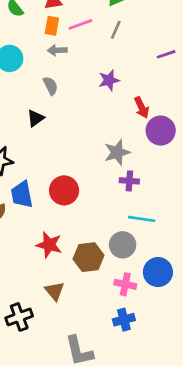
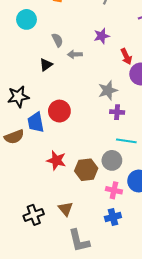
gray arrow: (57, 50) -> (75, 54), moved
red circle: (64, 190) -> (59, 111), moved
brown triangle: (55, 291) -> (66, 209), moved

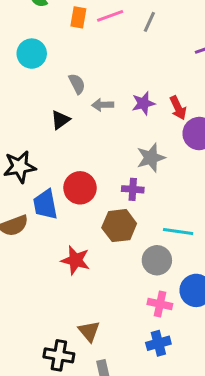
purple star: (102, 36) -> (143, 103), moved
purple cross: (117, 112) -> (133, 189), moved
brown hexagon: (86, 170) -> (119, 226), moved
black cross: (34, 215) -> (59, 355), moved, turned 30

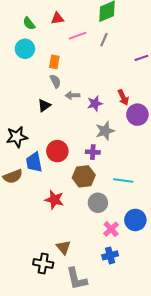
orange rectangle: (78, 17) -> (54, 62), moved
cyan circle: (32, 54) -> (25, 49), moved
purple star: (143, 103) -> (95, 103), moved
gray circle: (157, 260) -> (98, 203), moved
pink cross: (160, 304) -> (111, 229), turned 35

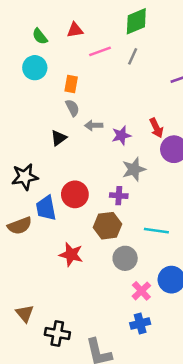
brown triangle: (63, 247) -> (25, 313), moved

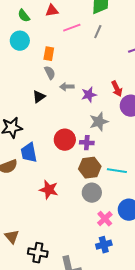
red circle: (75, 194) -> (65, 140), moved
brown hexagon: (107, 226) -> (90, 168), moved

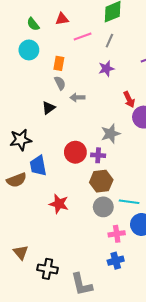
purple star: (89, 95) -> (106, 69), moved
cyan line: (117, 171) -> (129, 202), moved
pink cross: (105, 219) -> (117, 234), turned 35

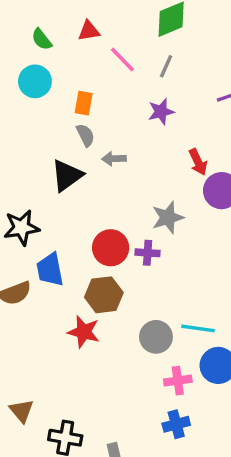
pink line: (83, 37) -> (122, 60), turned 66
black triangle: (49, 108) -> (67, 175), size x1.5
brown hexagon: (101, 181) -> (104, 295), moved

